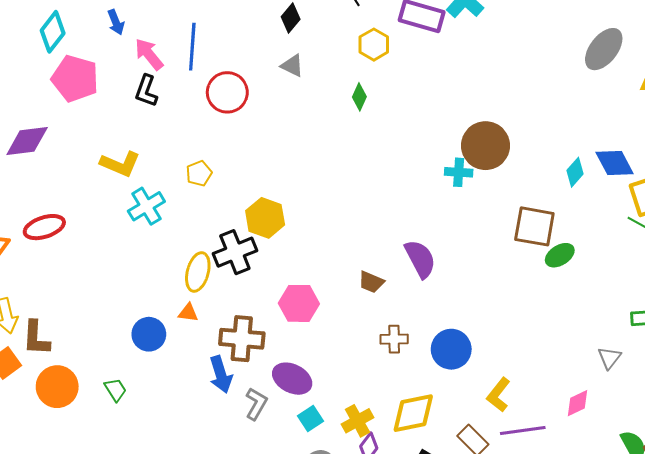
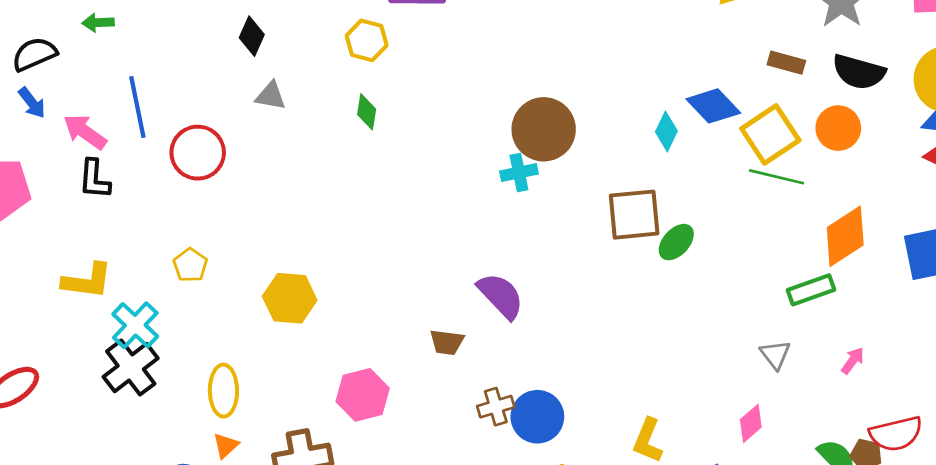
black cross: (235, 252) -> (131, 367), moved
orange triangle: (188, 313) -> (226, 445), turned -35
blue circle: (451, 349) -> (537, 417), moved

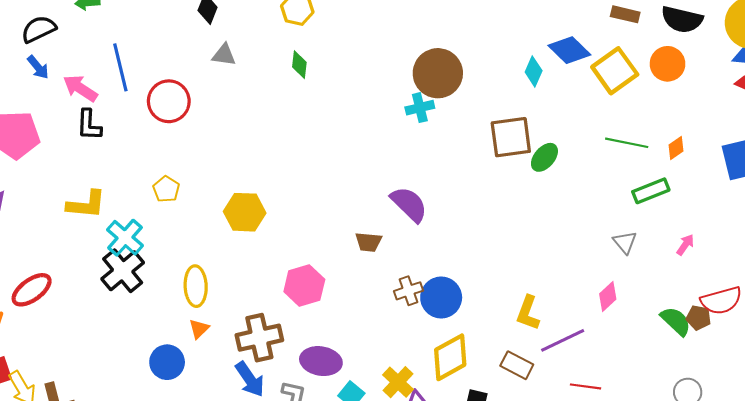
green line: (777, 177) -> (627, 143), moved
orange diamond: (845, 236) -> (676, 148), size x0.5

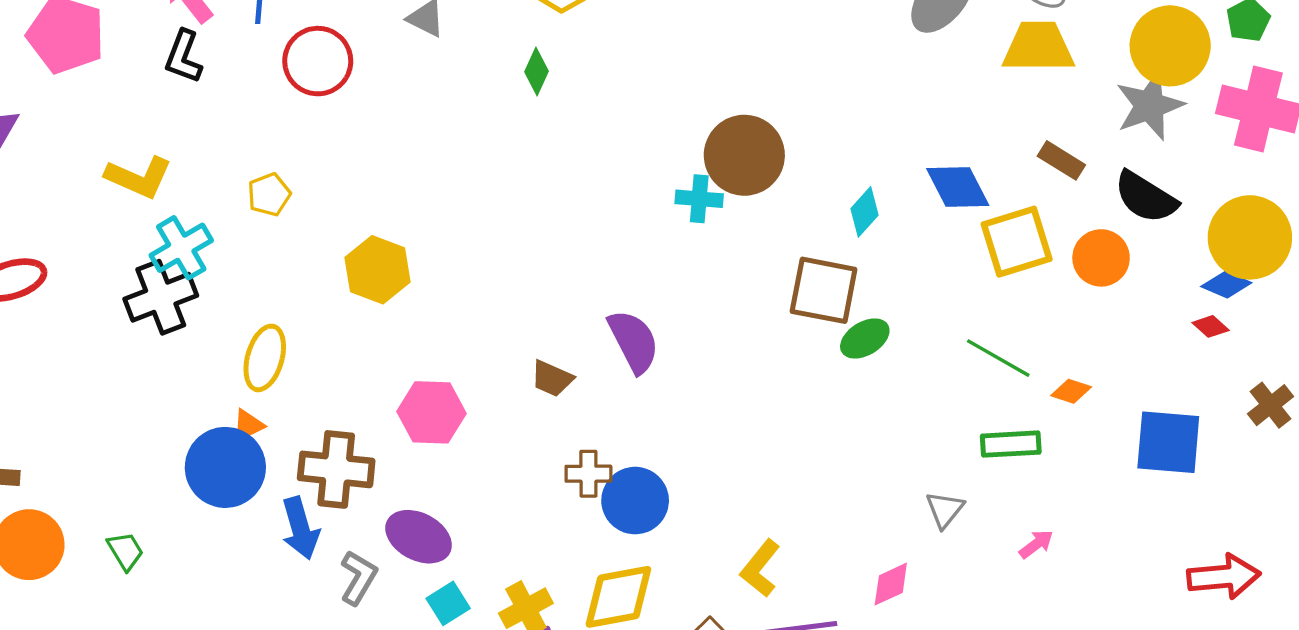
cyan diamond: (534, 71) -> (864, 212), moved
orange diamond: (676, 148) -> (1071, 391), turned 35
blue circle: (167, 362) -> (225, 467), moved, size x1.4

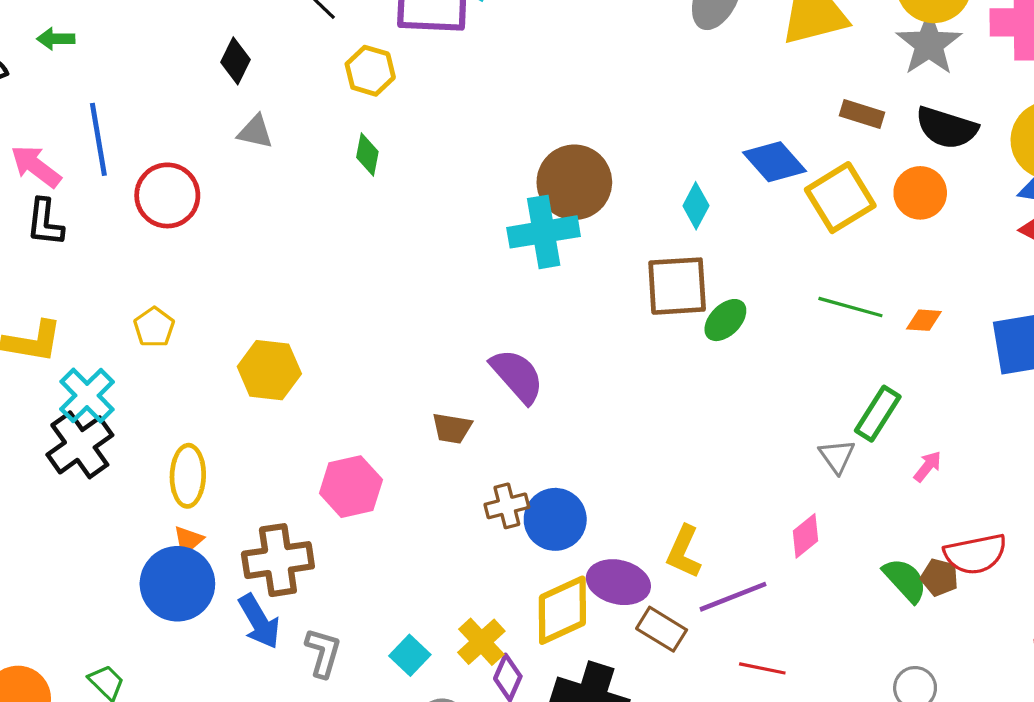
cyan cross: (699, 199) -> (544, 232), size x1.6
green rectangle: (1011, 444) -> (878, 414), moved, turned -40
purple ellipse: (419, 537) -> (618, 582), moved

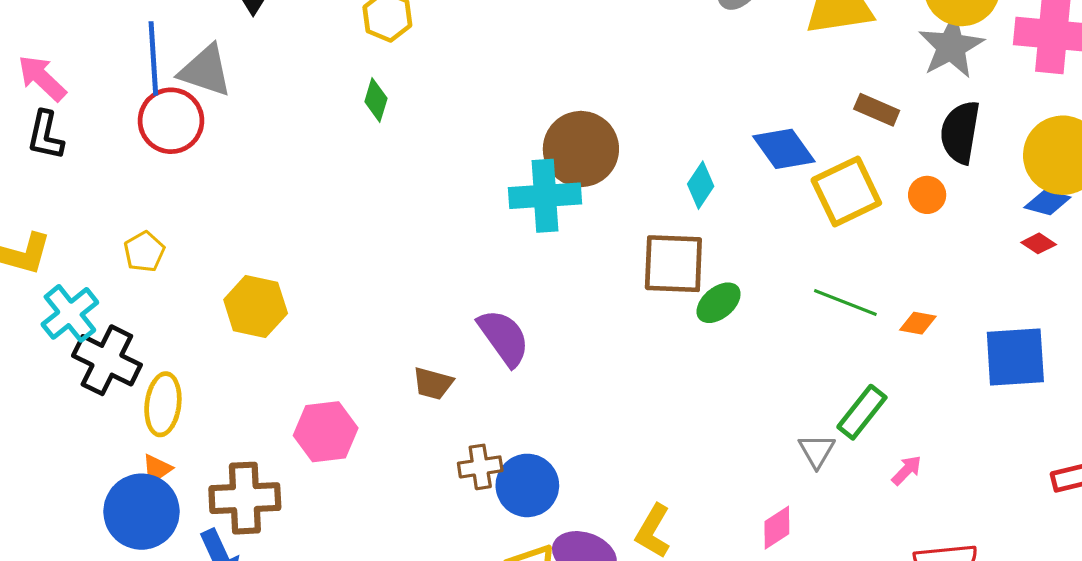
black semicircle: (947, 128) -> (960, 132), turned 76
gray triangle: (255, 132) -> (205, 71), moved, size x1.5
blue line: (98, 139) -> (153, 58), moved
orange circle: (920, 193) -> (927, 195), size x0.7
black cross: (80, 445) -> (107, 360), moved, turned -34

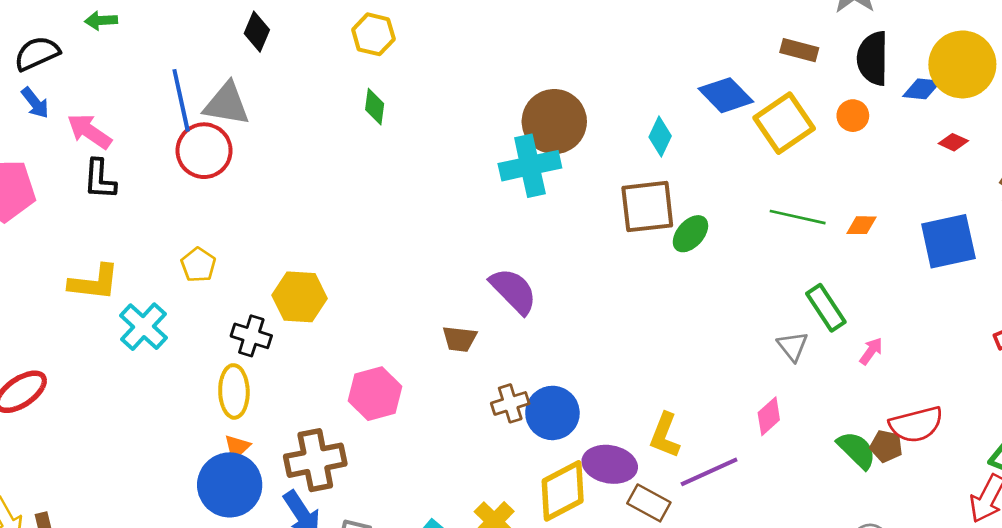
blue diamond: (1047, 202) -> (922, 89), moved
black cross: (107, 360) -> (251, 336), moved, size x0.7
green rectangle: (862, 412) -> (826, 308), turned -63

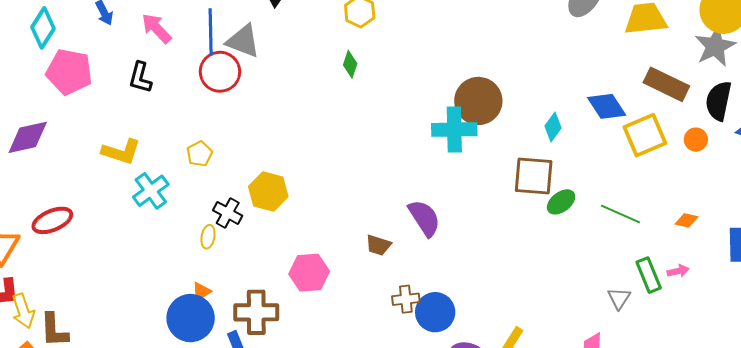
brown rectangle: (799, 50) -> (666, 84), size x1.6
pink arrow: (89, 131) -> (157, 28), moved
green line: (798, 217) -> (621, 214), moved
pink arrow: (871, 351) -> (678, 271), moved, turned 30
yellow ellipse: (234, 391) -> (208, 237), moved, size x0.6

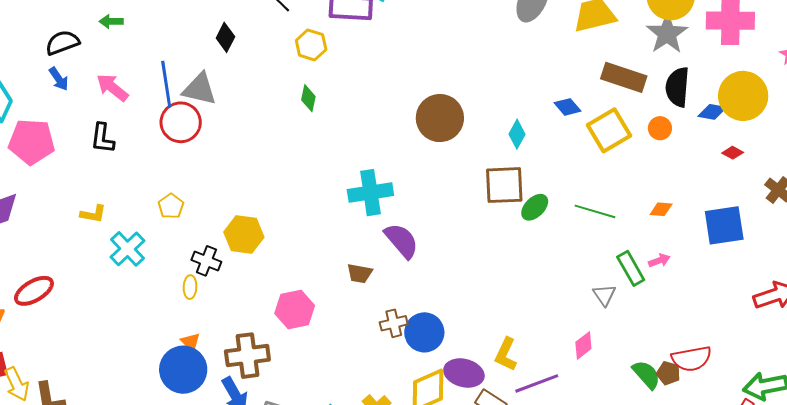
blue diamond: (607, 106) -> (567, 107), size x0.7
cyan cross: (454, 130) -> (370, 193), moved
yellow L-shape: (121, 152) -> (93, 214), size x0.7
orange triangle: (201, 292) -> (190, 342), turned -35

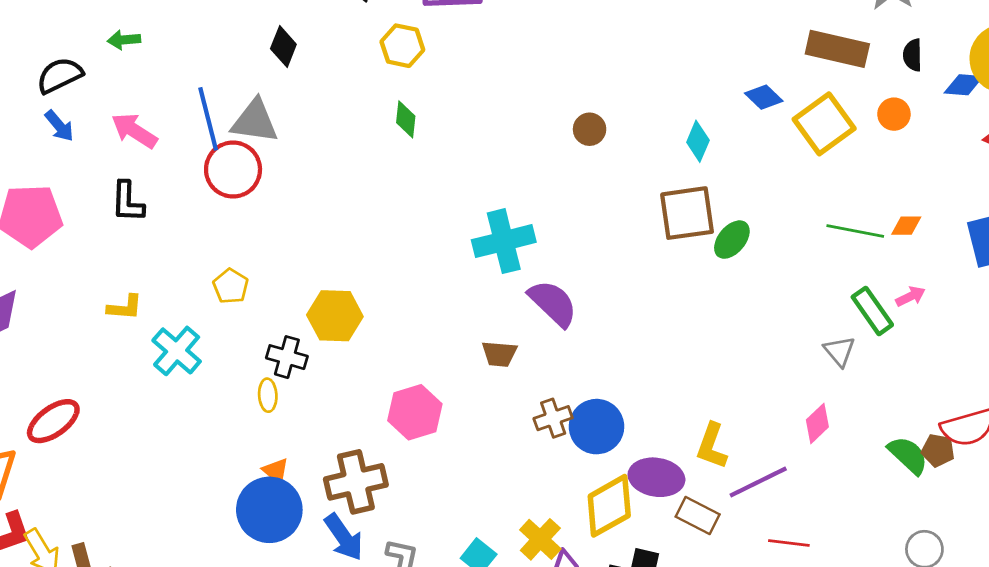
black semicircle: (677, 87) -> (913, 55), size x0.6
brown circle: (440, 118) -> (590, 129), size x0.5
green line: (595, 211) -> (855, 231), moved

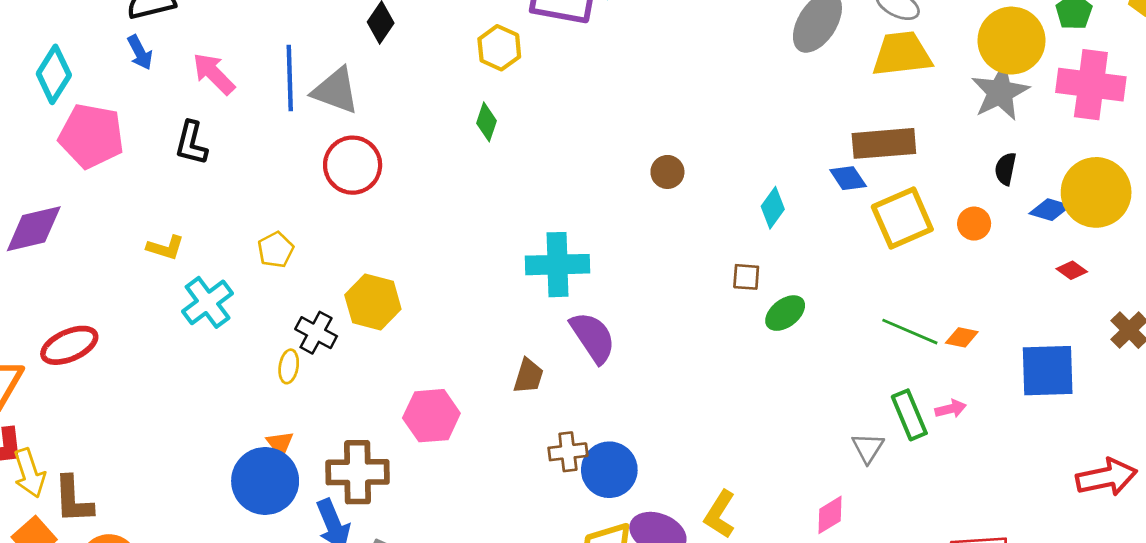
brown rectangle: (837, 49) -> (884, 143), moved, turned -30
red circle: (233, 170) -> (353, 165), moved
brown square: (687, 213) -> (746, 277), size x0.5
brown trapezoid: (499, 354) -> (528, 376), turned -90

